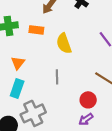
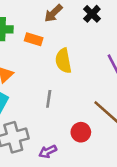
purple arrow: (86, 119) -> (48, 152), moved

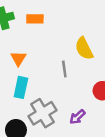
yellow semicircle: (63, 61) -> (84, 49), moved

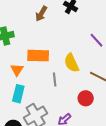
orange rectangle: (35, 19) -> (38, 56), moved, size x1.5

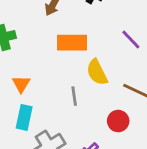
orange rectangle: (38, 56) -> (72, 43), moved

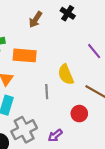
orange rectangle: (72, 43) -> (25, 55), moved

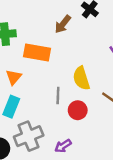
brown arrow: (36, 20) -> (63, 24), moved
red circle: (79, 114) -> (78, 110), moved

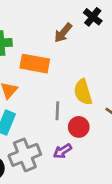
purple arrow: (63, 146) -> (62, 151), moved

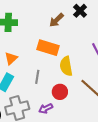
orange rectangle: (35, 64) -> (48, 48), moved
gray line: (57, 111) -> (37, 77), moved

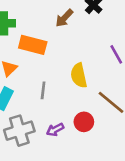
orange rectangle: (48, 48) -> (33, 45), moved
red circle: (60, 92) -> (84, 122), moved

